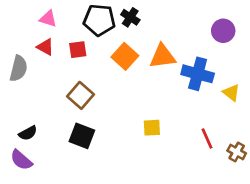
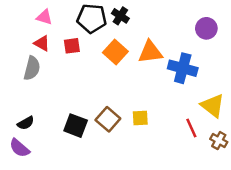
gray semicircle: (19, 68) -> (32, 68), moved
yellow triangle: (231, 93) -> (213, 106), moved, size x1.5
brown square: (80, 95) -> (108, 119), moved

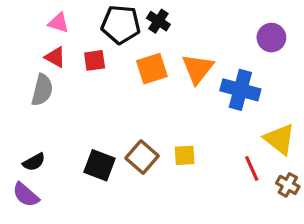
orange square: (115, 52) -> (152, 69), turned 30
orange triangle: (150, 52) -> (198, 69), turned -45

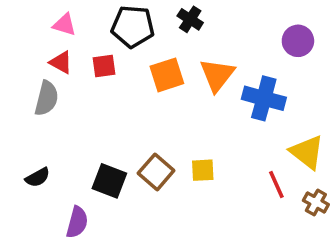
black cross: (158, 21) -> (190, 19), moved
purple semicircle: (26, 195) -> (77, 222), moved, turned -116

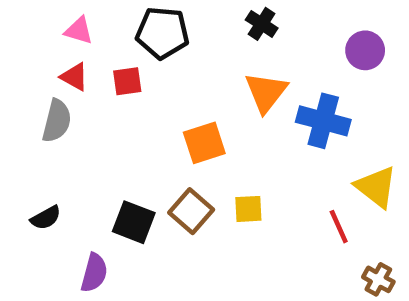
black cross: (190, 19) -> (262, 24), moved
orange square: (167, 75) -> (204, 143), moved
brown cross: (316, 202) -> (378, 279), moved

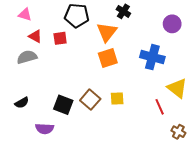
pink triangle: (79, 31) -> (25, 15), moved
orange triangle: (266, 92) -> (107, 32), moved
gray semicircle: (57, 121) -> (27, 57), turned -120
orange square: (204, 143) -> (108, 58), moved
purple semicircle: (94, 273) -> (45, 129), turned 78

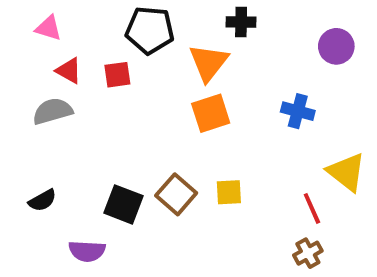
black cross: (123, 11) -> (241, 22), turned -32
blue cross: (152, 57) -> (298, 111), size x0.7
brown cross: (178, 132) -> (308, 253), moved, turned 32

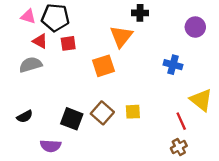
black pentagon: (150, 30) -> (55, 18), moved
orange square: (211, 113) -> (104, 66), moved

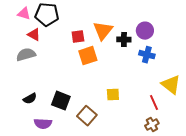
black cross: (140, 13) -> (124, 40), moved
purple circle: (195, 27) -> (145, 31), moved
red square: (68, 43) -> (78, 37), moved
brown square: (102, 113) -> (87, 116), moved
black semicircle: (25, 116) -> (30, 99), moved

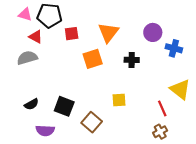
red square: (78, 37) -> (72, 34), moved
black cross: (124, 40) -> (132, 60), moved
blue cross: (147, 55) -> (174, 48), moved

